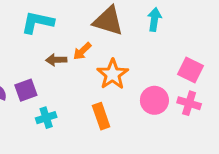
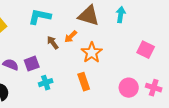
brown arrow: (56, 60) -> (53, 43), turned 56
pink circle: (154, 100) -> (129, 88), moved
pink cross: (189, 103) -> (154, 88), moved

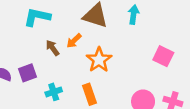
cyan cross: (46, 83) -> (54, 92), moved

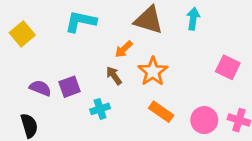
brown arrow: (53, 48) -> (114, 76), moved
orange rectangle: (89, 94) -> (161, 112), moved, turned -36

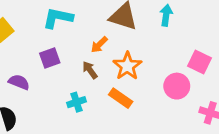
purple square: (69, 87) -> (50, 58), moved
orange rectangle: (161, 112) -> (121, 98), moved
pink circle: (204, 120) -> (177, 86), moved

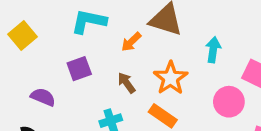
cyan arrow: (166, 15) -> (213, 50), moved
orange arrow: (99, 45) -> (131, 42), moved

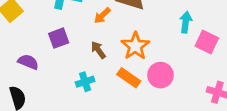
cyan arrow: (213, 50) -> (186, 22), moved
pink circle: (229, 102) -> (160, 75), moved

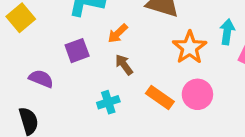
orange arrow: (102, 16) -> (118, 33), moved
orange star: (135, 46) -> (190, 47), moved

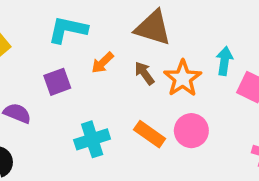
brown arrow: (124, 65) -> (144, 73), moved
cyan cross: (108, 102) -> (92, 139), size x1.4

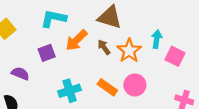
orange arrow: (103, 63) -> (76, 40), size x1.5

